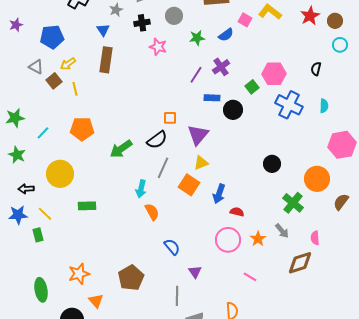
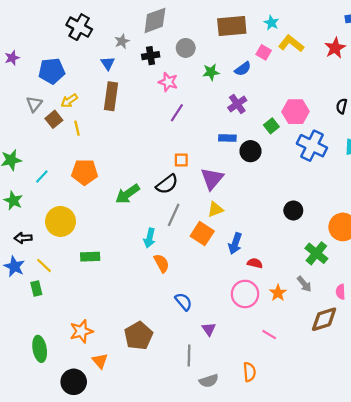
gray triangle: (36, 67) -> (34, 104), turned 42
purple line: (196, 75) -> (177, 113), moved
blue star: (18, 215) -> (14, 267), turned 30

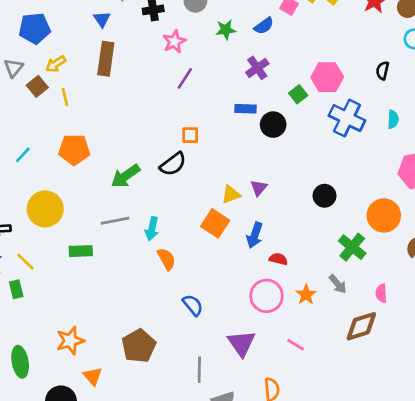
pink star: (168, 82) -> (174, 42), turned 30
purple triangle: (212, 179) -> (259, 188), moved, size x0.6
gray line: (174, 215) -> (115, 221), moved, turned 55
purple triangle: (209, 329) -> (241, 343), moved, size x1.6

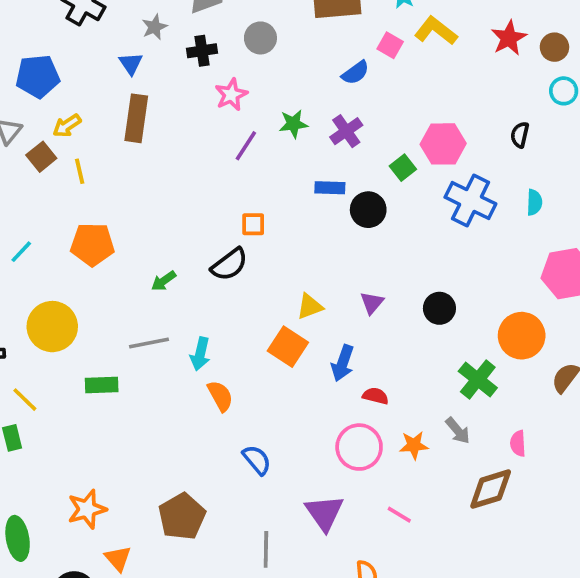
green star: (226, 30) -> (293, 124), moved
green arrow: (126, 176) -> (164, 281), size x0.6
purple triangle: (259, 188) -> (372, 303), moved
orange star: (306, 295) -> (414, 445), turned 30

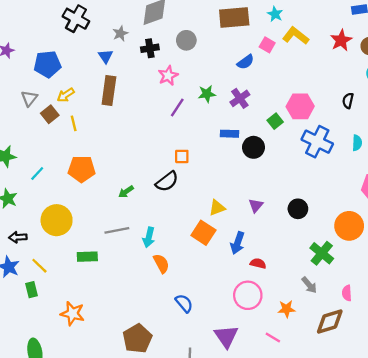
orange star: (414, 445) -> (287, 309), moved
orange star: (87, 509) -> (72, 314), moved, turned 30

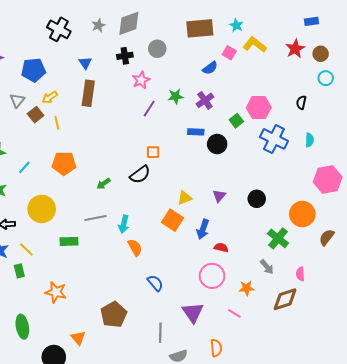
gray star: (120, 33) -> (98, 25), moved

